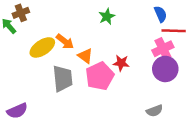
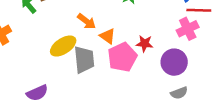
yellow ellipse: (42, 47) -> (63, 46), moved
purple circle: (165, 69) -> (174, 62), moved

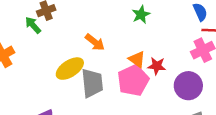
orange triangle: (108, 36) -> (137, 59), moved

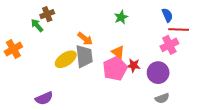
red star: (157, 66) -> (133, 65), moved
gray trapezoid: (92, 83) -> (84, 56), moved

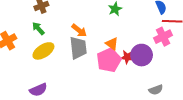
green arrow: (37, 25) -> (38, 28), moved
yellow ellipse: (66, 59) -> (43, 51), moved
purple circle: (158, 73) -> (142, 55), moved

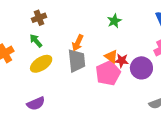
orange arrow: (79, 30) -> (78, 43), turned 77
red star: (127, 57) -> (122, 61), moved

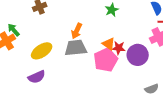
green arrow: (36, 41) -> (14, 30), moved
gray trapezoid: (77, 61) -> (76, 48), turned -90
purple semicircle: (36, 103) -> (37, 77), moved

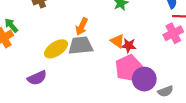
yellow ellipse: (42, 51) -> (56, 49), moved
purple circle: (138, 55) -> (144, 79), moved
pink pentagon: (106, 60) -> (129, 68), moved

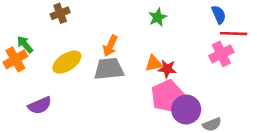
orange triangle: (117, 41) -> (154, 63), turned -48
yellow ellipse: (56, 49) -> (67, 62), moved
purple semicircle: (37, 78) -> (40, 105), moved

